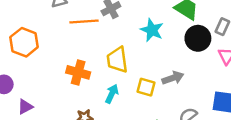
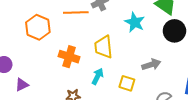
orange hexagon: (24, 42) -> (38, 27), moved
yellow square: (146, 87) -> (127, 83), moved

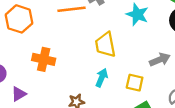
orange hexagon: (38, 27) -> (19, 19), moved
orange cross: (69, 57) -> (44, 59), moved

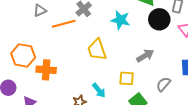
orange hexagon: (19, 19) -> (23, 55), moved
cyan arrow: (102, 78) -> (99, 90), moved, turned 126

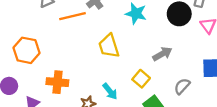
orange cross: (46, 70) -> (57, 82), moved
yellow square: (127, 78) -> (141, 79), turned 35

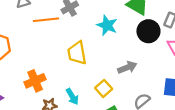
orange cross: (57, 82) -> (35, 81), moved, turned -36

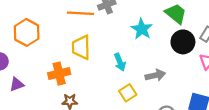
yellow trapezoid: (77, 53) -> (81, 47), moved
cyan arrow: (72, 97) -> (120, 62), moved

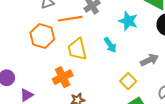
orange hexagon: (27, 32) -> (42, 36), moved
cyan arrow: (120, 62) -> (110, 45), moved

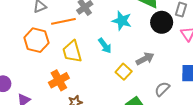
yellow square: (128, 81) -> (124, 72), moved

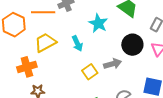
black circle: (162, 22) -> (132, 45), moved
yellow trapezoid: (72, 52) -> (45, 43), turned 65

